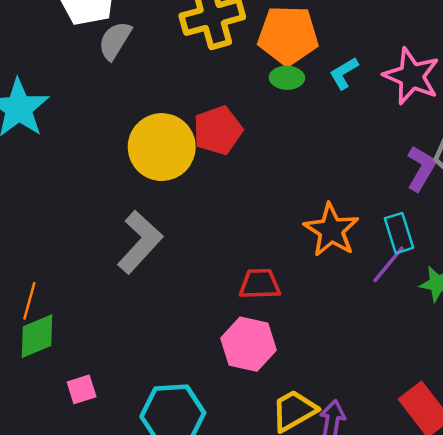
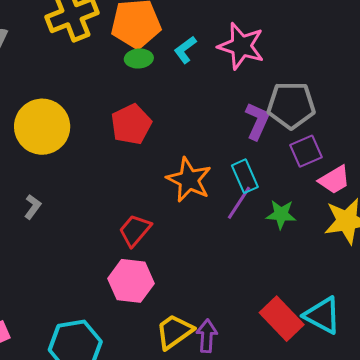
red pentagon: (218, 130) -> (131, 124), moved
gray L-shape: (140, 242) -> (33, 207), size x0.5
red trapezoid: (260, 284) -> (135, 230), turned -42

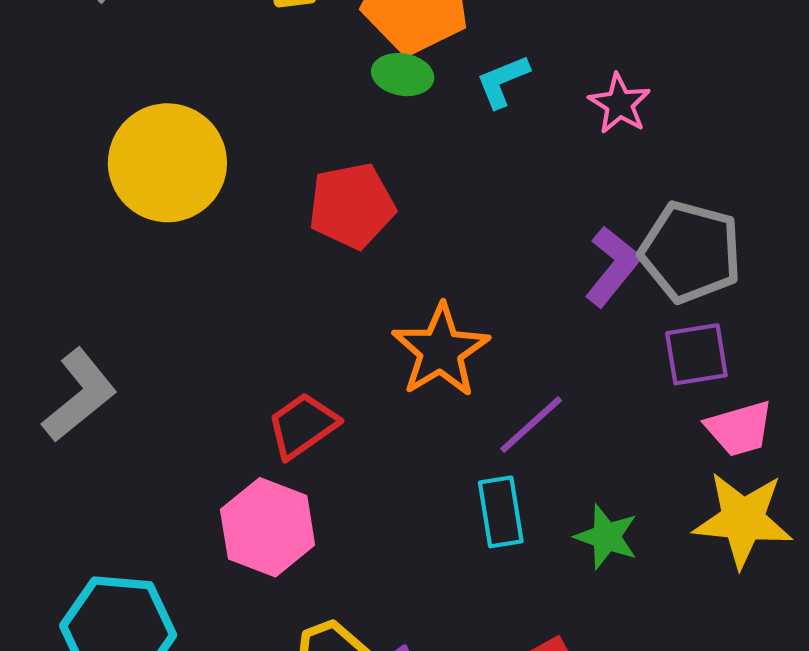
pink star: (241, 46) -> (619, 104), size x0.6
cyan rectangle: (245, 176) -> (501, 512), moved
gray L-shape: (33, 207) -> (79, 395), moved, size x1.8
green star: (281, 214) -> (606, 537), moved

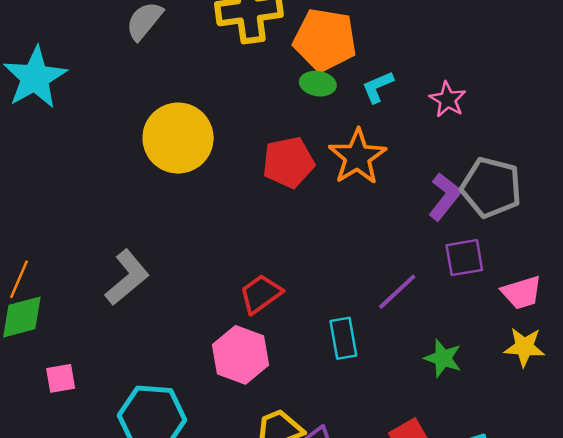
orange star: (441, 351) -> (357, 157), moved
purple square: (696, 354) -> (464, 258), moved
cyan rectangle: (501, 512) -> (343, 338), moved
yellow star: (743, 520) -> (524, 347), size x0.7

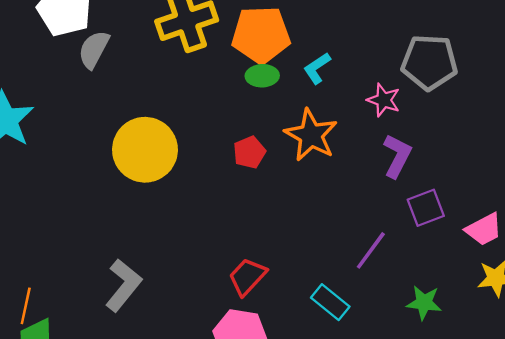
pink star: (448, 99) -> (384, 100), moved
red pentagon: (288, 162) -> (249, 152), size x0.7
gray pentagon: (491, 187) -> (429, 62), moved
cyan rectangle: (343, 338) -> (330, 302), turned -30

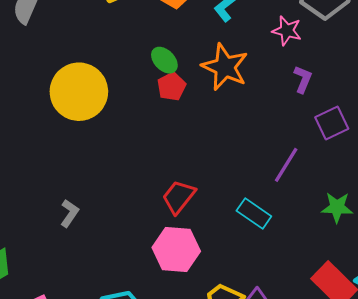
green ellipse: (262, 76) -> (164, 60), moved, turned 52
purple L-shape: (397, 156) -> (303, 79), size x0.7
gray L-shape: (123, 285) -> (69, 213), size x0.6

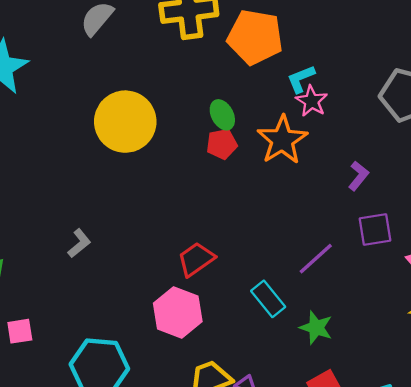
pink star: (287, 31) -> (312, 101), moved
green star: (337, 207) -> (316, 328), moved

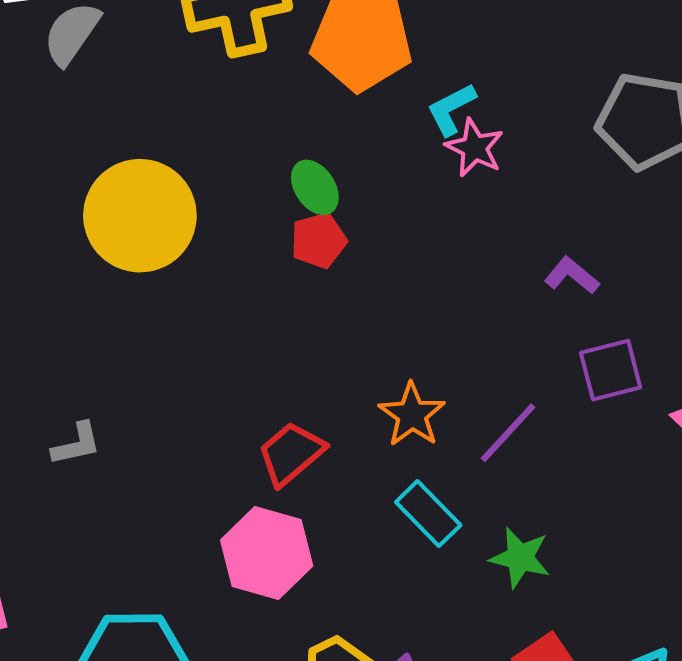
orange star: (282, 140) -> (412, 415), moved, size x0.7
purple L-shape: (358, 176) -> (572, 276), turned -84
gray L-shape: (79, 243) -> (76, 444), turned 32

